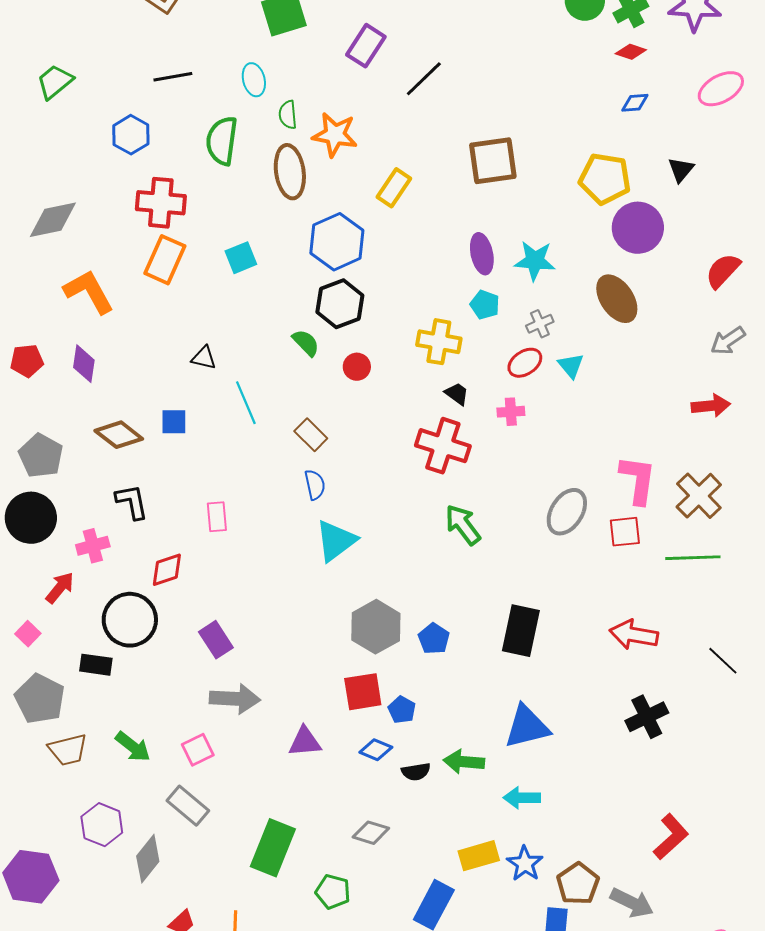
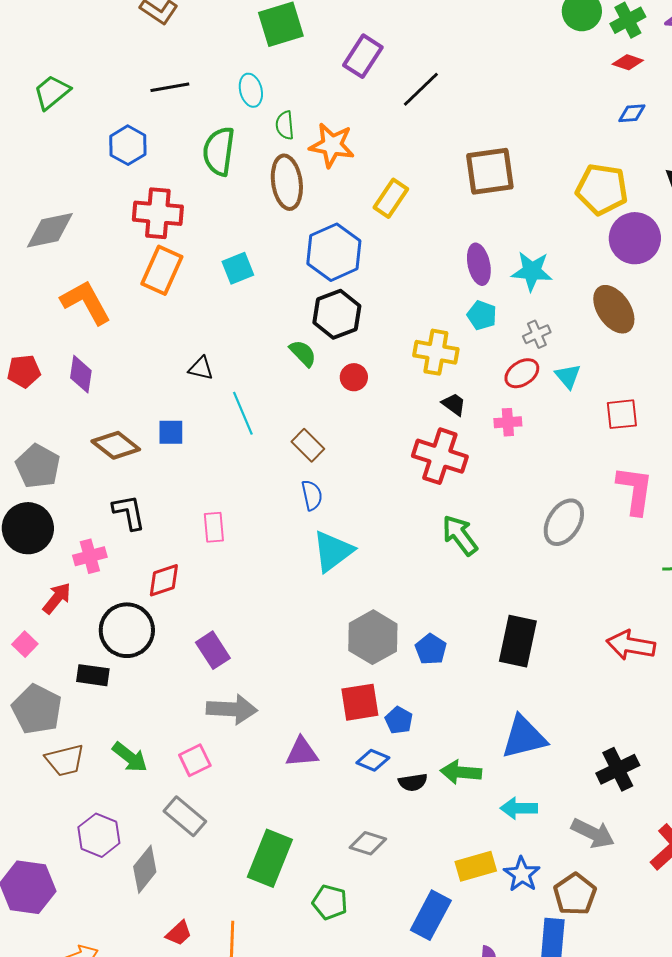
red square: (625, 532) -> (622, 414), moved
black cross: (647, 717) -> (618, 769), moved
gray arrow: (632, 903) -> (593, 833), moved

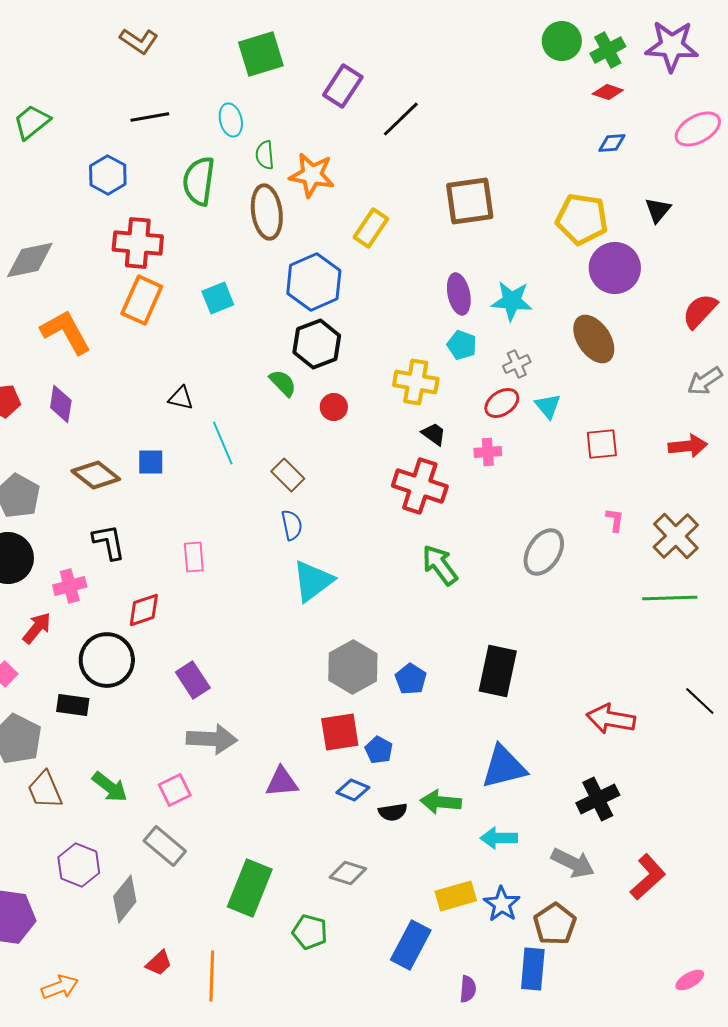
pink L-shape: (635, 490) -> (615, 520), size x0.5
red arrow: (631, 645) -> (611, 719), moved
brown trapezoid: (65, 760) -> (45, 790), turned 81

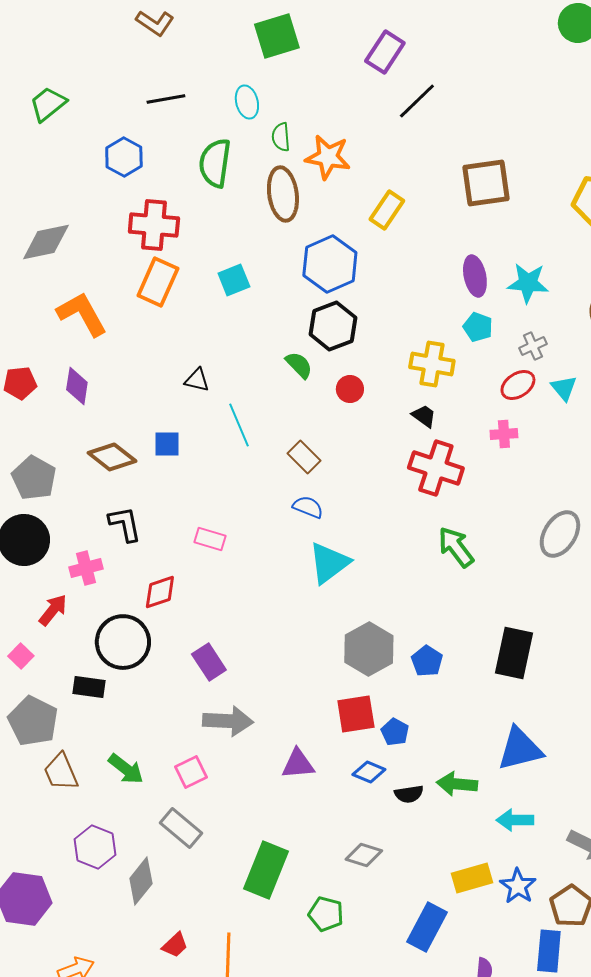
purple rectangle: (343, 86) -> (385, 52), moved
black trapezoid: (434, 434) -> (424, 416), moved
blue semicircle: (292, 525) -> (308, 507), turned -56
pink rectangle: (194, 557) -> (210, 539), turned -68

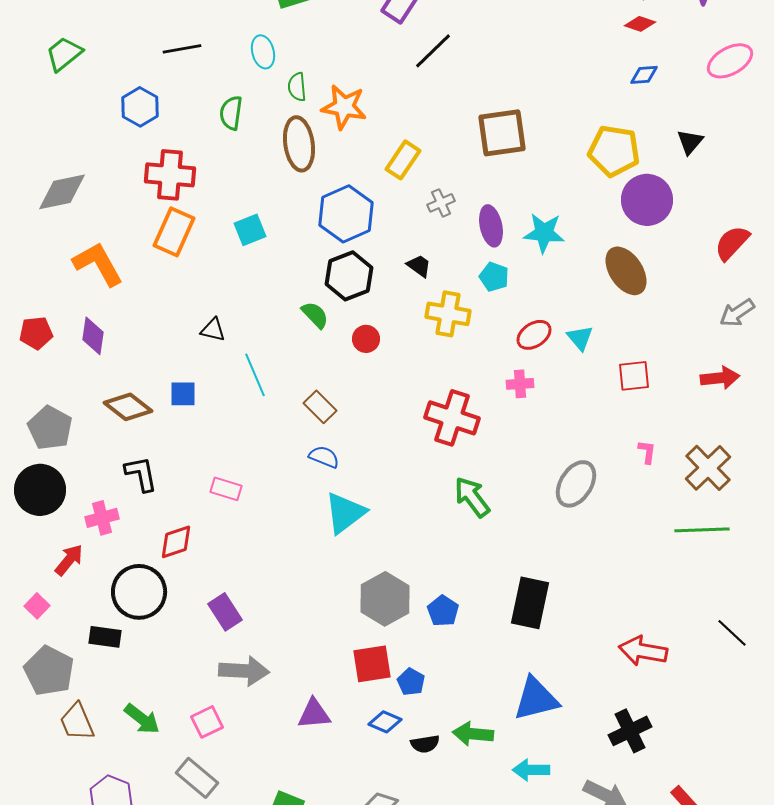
green semicircle: (215, 163) -> (231, 113), size x0.7
gray cross: (533, 346) -> (441, 203), moved
black trapezoid: (424, 416) -> (419, 266), moved

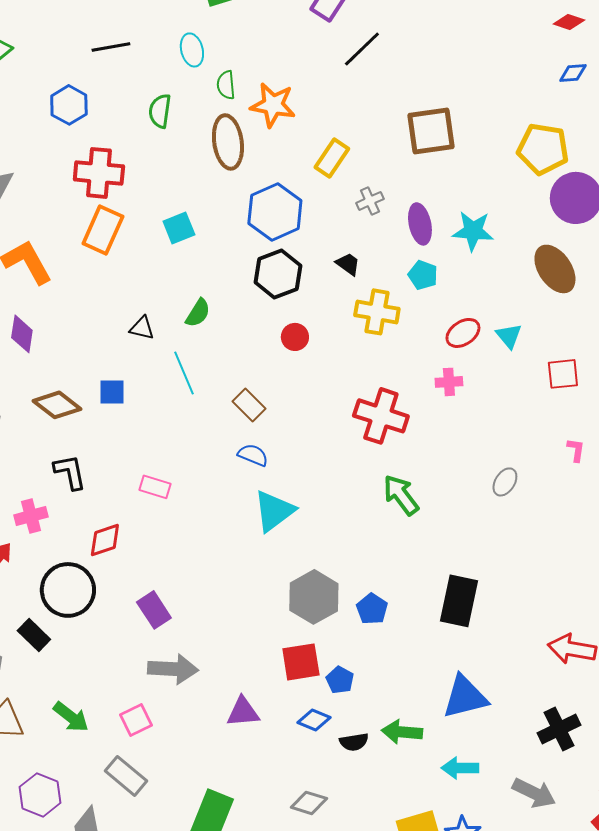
green semicircle: (315, 315) -> (198, 313), moved, turned 76
gray ellipse: (576, 484) -> (505, 482), size x0.6
black rectangle: (105, 637) -> (34, 635), turned 36

